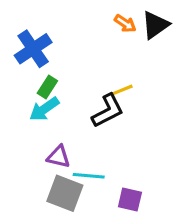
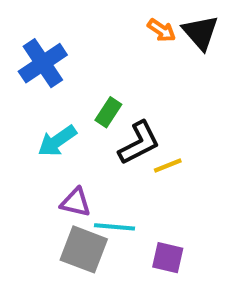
black triangle: (155, 25) -> (201, 32), turned -36
green rectangle: (47, 87) -> (108, 112), moved
yellow line: (122, 90) -> (168, 165), moved

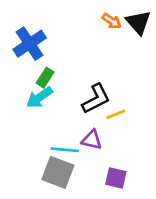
green rectangle: (108, 112) -> (45, 78), moved
purple triangle: (76, 202) -> (92, 140), moved
cyan line: (115, 227) -> (65, 150), moved

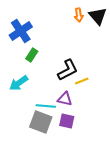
orange arrow: (112, 21) -> (79, 15), turned 48
cyan arrow: (39, 97) -> (19, 83), moved
purple square: (116, 178) -> (67, 121), moved

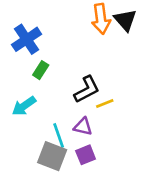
orange arrow: (79, 15) -> (101, 19), size x1.6
cyan line: (46, 106) -> (59, 136), turned 66
purple square: (67, 121) -> (86, 155), turned -35

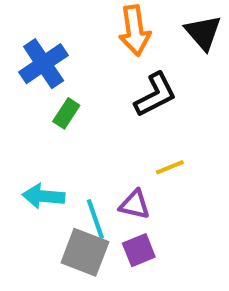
orange arrow: (101, 19) -> (135, 31), moved
black L-shape: (87, 89) -> (155, 95), moved
cyan arrow: (24, 106) -> (44, 196), moved, turned 40

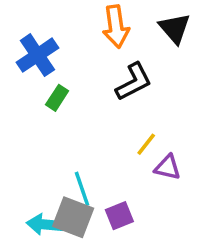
yellow line: (170, 167) -> (146, 144), turned -30
cyan arrow: (44, 196) -> (45, 224), moved
purple triangle: (135, 205) -> (168, 167), moved

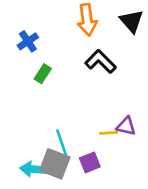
blue cross: (37, 55) -> (28, 41), size x0.7
black L-shape: (134, 82) -> (101, 62), turned -108
yellow line: (146, 144) -> (109, 133), moved, turned 48

